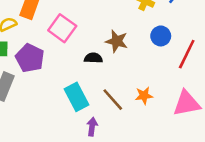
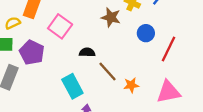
brown star: (117, 41) -> (111, 17), moved
brown line: (113, 100) -> (107, 72), moved

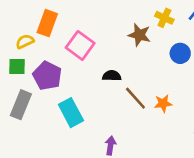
orange star: (131, 85) -> (163, 103), moved
cyan rectangle: (72, 86) -> (71, 113), moved

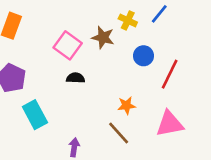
pink square: (80, 45) -> (68, 45), moved
brown line: (135, 98) -> (119, 133), moved

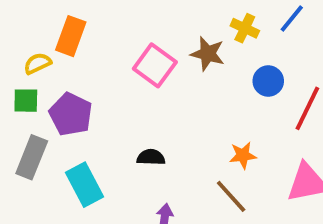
black semicircle: (76, 78) -> (151, 157), moved
cyan rectangle: (35, 115) -> (84, 185), moved

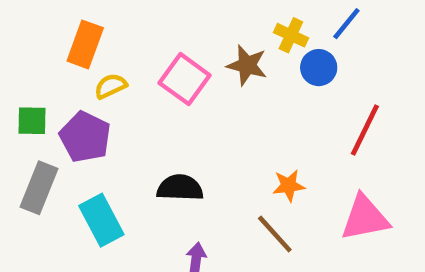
yellow semicircle: (38, 63) -> (111, 86), moved
blue circle: (268, 81) -> (319, 68), moved
black semicircle: (151, 157) -> (180, 188), size x1.4

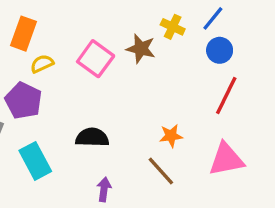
blue circle: (319, 68) -> (220, 50), moved

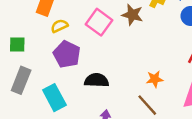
purple pentagon: (23, 101) -> (67, 54), moved

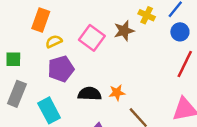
brown star: (132, 15) -> (124, 31), turned -30
purple pentagon: (67, 54) -> (61, 69), turned 30
orange star: (155, 79) -> (117, 93), moved

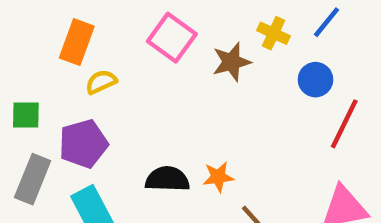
blue circle: (180, 32) -> (315, 80), moved
pink square: (92, 38) -> (172, 38), moved
purple pentagon: (61, 69) -> (83, 144), moved

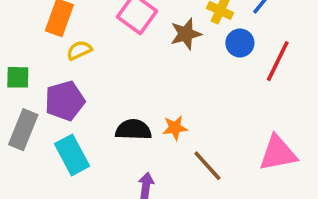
blue circle: (315, 80) -> (240, 43), moved
red line: (344, 124) -> (278, 61), moved

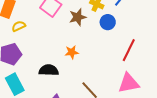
red line: (278, 61) -> (129, 50), moved
orange star: (175, 128) -> (72, 52), moved

